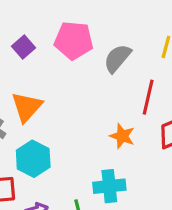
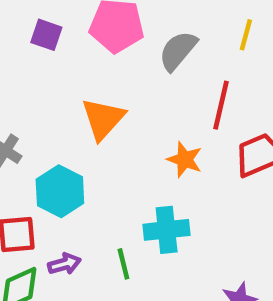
purple square: (23, 47) -> (46, 35), turned -30
orange triangle: (27, 107) -> (103, 119), moved

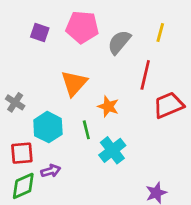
orange star: (185, 160) -> (108, 107), moved
cyan cross: (167, 230) -> (112, 150), turned -32
green line: (123, 264) -> (86, 130), moved

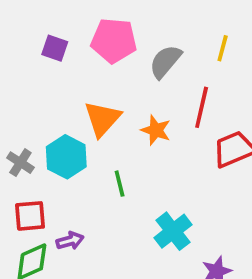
gray cross: (15, 102) -> (20, 163), moved
orange star: (108, 107) -> (156, 130), moved
cyan hexagon: (48, 127) -> (66, 157), moved
cyan cross: (112, 150) -> (173, 231), moved

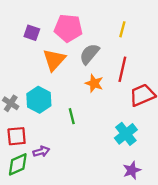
yellow line: (223, 48) -> (122, 29), moved
gray semicircle: (165, 62) -> (89, 54), moved
orange triangle: (102, 119) -> (54, 60), moved
cyan cross: (173, 231) -> (126, 134), moved

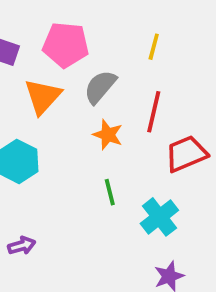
green line: (72, 116) -> (110, 192), moved

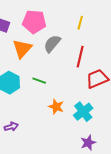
orange star: (108, 135) -> (56, 107), moved
green line: (110, 192) -> (39, 81), moved, turned -56

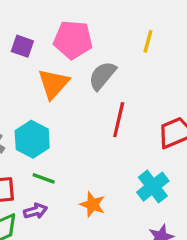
red line: (80, 57) -> (119, 120), moved
green line: (39, 81) -> (44, 178), moved
orange star: (56, 107) -> (93, 204), moved

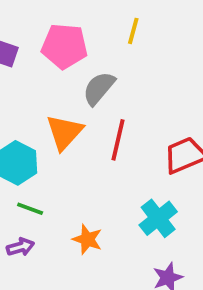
yellow line: (148, 41) -> (133, 31), moved
orange triangle: (53, 84) -> (64, 132), moved

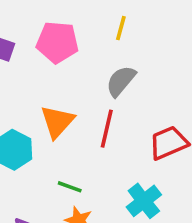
gray semicircle: (99, 88) -> (121, 81), moved
green line: (30, 209) -> (70, 187), moved

